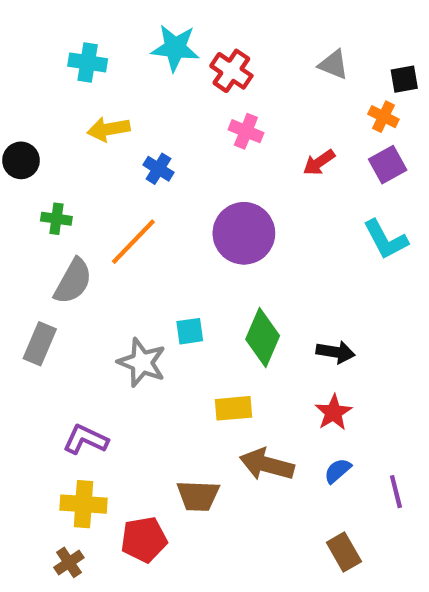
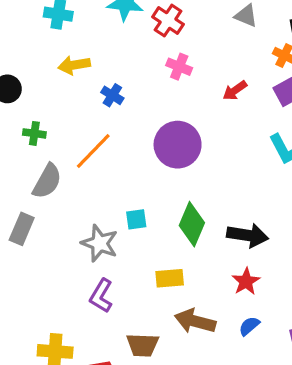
black arrow: (336, 352) -> (248, 235), size x1.4
purple L-shape: (86, 440) -> (101, 296), moved, turned -84

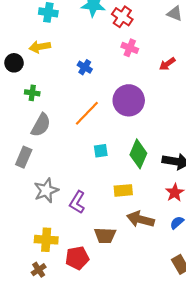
yellow arrow: (74, 65) -> (40, 47), moved
orange line: (93, 151) -> (87, 113), moved
gray star: (100, 243) -> (46, 190), moved, turned 30

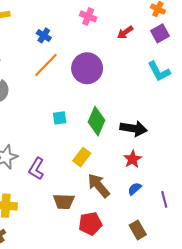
orange line: (87, 113) -> (46, 65), moved
yellow rectangle: (123, 190) -> (82, 157), turned -48
brown arrow: (140, 219) -> (99, 186), turned 35
red pentagon: (77, 258) -> (90, 224), moved

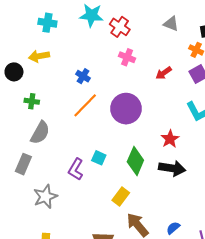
cyan square: (60, 118) -> (99, 158), turned 32
red star: (133, 159) -> (170, 139), moved
purple L-shape: (36, 169) -> (76, 169), moved

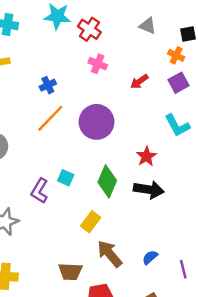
blue cross: (83, 76) -> (48, 85), turned 32

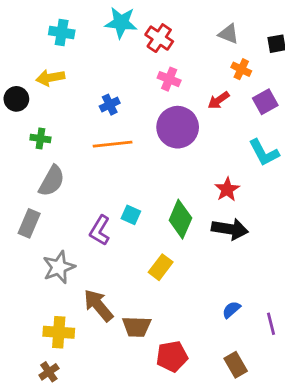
orange cross: (176, 55) -> (241, 69), moved
orange line: (50, 118) -> (113, 144), turned 40
purple circle: (97, 122) -> (178, 127), moved
brown arrow: (110, 254) -> (98, 305), moved

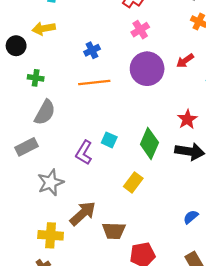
pink cross: (169, 79) -> (140, 30), turned 36
red arrow: (219, 100) -> (185, 61), moved
gray rectangle: (29, 223) -> (26, 147), turned 40
brown arrow: (98, 305) -> (83, 214), turned 88

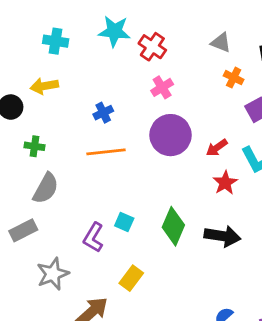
red arrow: (185, 61) -> (217, 148), moved
red star: (187, 119) -> (225, 183), moved
yellow rectangle: (133, 182) -> (131, 278), moved

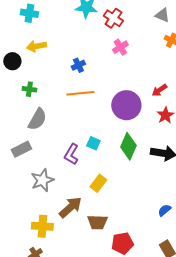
cyan cross: (56, 41) -> (29, 13), moved
purple circle: (170, 135) -> (126, 105), moved

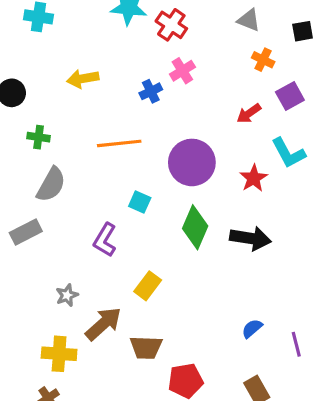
yellow arrow: (36, 46) -> (83, 79), moved
blue cross: (78, 65) -> (151, 91), moved
red arrow: (159, 90) -> (249, 113), moved
cyan square: (93, 143) -> (140, 202), moved
gray star: (42, 180) -> (67, 295), moved, size x0.6

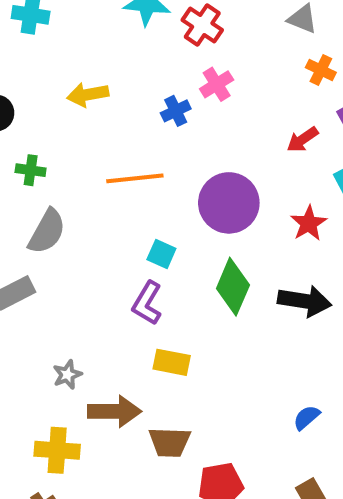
purple L-shape: (105, 240) -> (147, 303), moved
yellow rectangle: (148, 286) -> (172, 362), turned 64
brown arrow: (103, 324) -> (114, 411), turned 42

